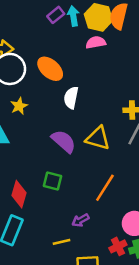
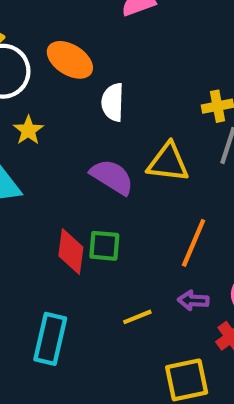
red diamond: (19, 194) -> (71, 251), moved
purple arrow: (80, 220) -> (193, 300), moved, turned 42
yellow line: (62, 242) -> (137, 317), moved

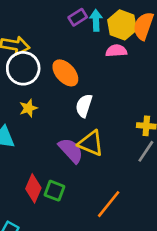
yellow triangle: (168, 162) -> (91, 143), moved

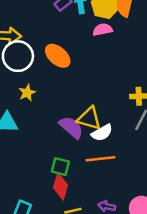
white semicircle: (84, 106) -> (102, 133), moved, turned -130
red diamond: (33, 188) -> (61, 186), moved
orange line: (109, 204) -> (101, 159), moved, turned 52

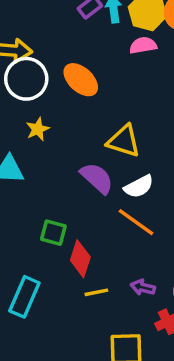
yellow triangle: (89, 118) -> (124, 141), moved
orange line: (101, 159) -> (136, 222), turned 40
green square: (60, 167) -> (53, 233), moved

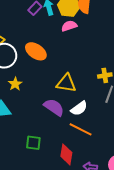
red diamond: (80, 259) -> (66, 154), moved

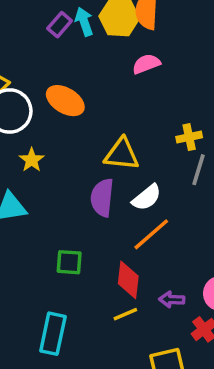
pink semicircle: (69, 26) -> (146, 64), moved
purple semicircle: (54, 107) -> (102, 198), turned -115
orange line: (81, 129) -> (151, 234), turned -65

